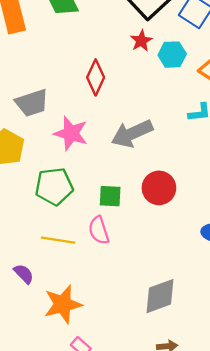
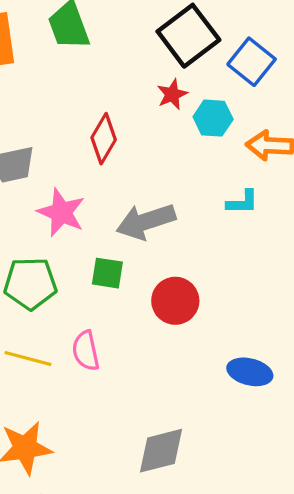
green square: (110, 196) -> (107, 273), moved

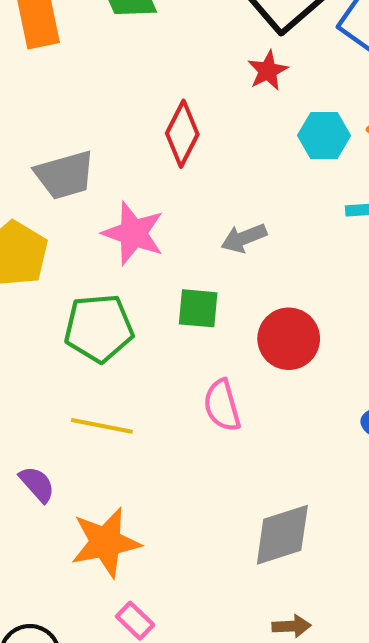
cyan hexagon: (213, 118) -> (324, 136), moved
gray arrow: (146, 221) -> (244, 238), size x0.6
pink semicircle: (86, 351) -> (222, 405), moved

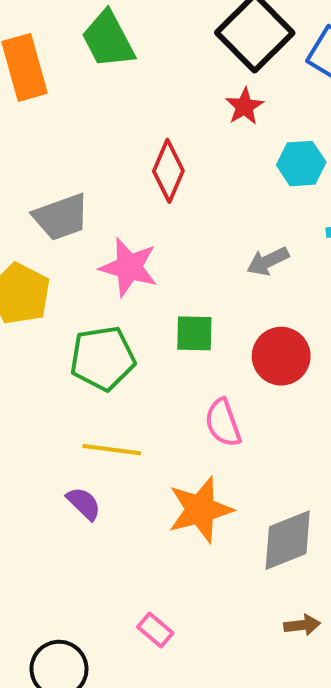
gray arrow: (244, 238) -> (268, 261), moved
purple semicircle: (37, 484) -> (84, 504), moved
orange star: (106, 542) -> (200, 510), moved

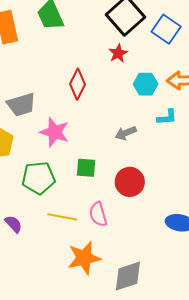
yellow line: (112, 450) -> (62, 217), moved
purple semicircle: (84, 504) -> (13, 224), moved

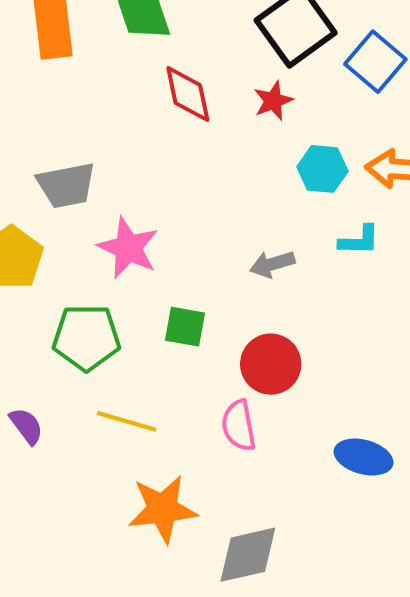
red diamond: (77, 84) -> (188, 94), moved, turned -44
pink semicircle: (98, 214) -> (239, 426), moved

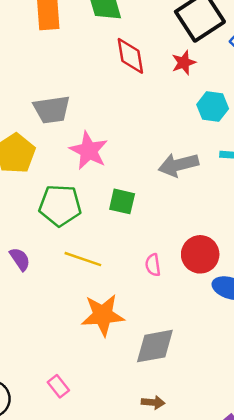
gray arrow: (272, 264) -> (178, 165), size x1.4
red circle: (271, 364) -> (200, 254), moved
pink semicircle: (239, 426) -> (153, 265), size x0.7

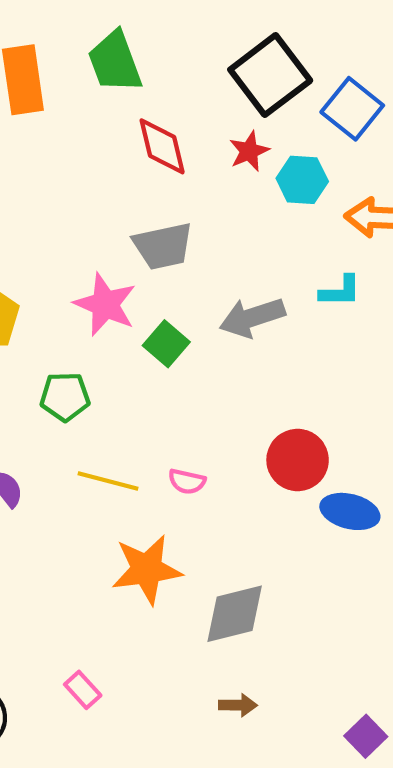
cyan hexagon: (213, 107) -> (302, 180), moved
gray trapezoid: (52, 110) -> (163, 246), moved
green square: (122, 201) -> (166, 344), moved, turned 32
green pentagon: (60, 205) -> (65, 397), size x0.7
pink semicircle: (153, 265) -> (187, 481), moved, turned -65

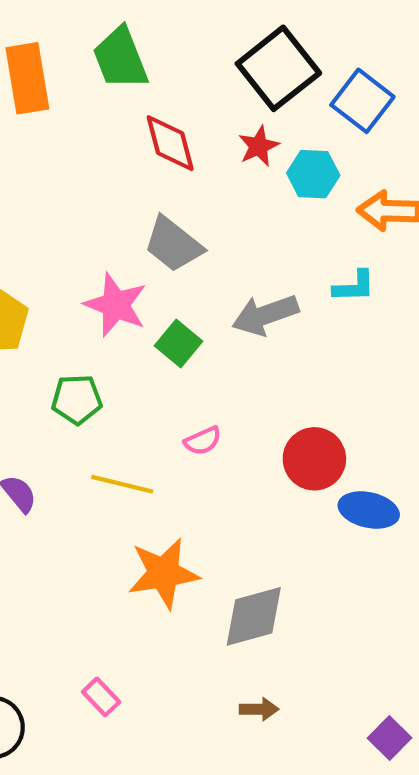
gray trapezoid: (163, 246) -> (173, 244), turned 52
pink semicircle: (187, 481) -> (203, 441), moved, turned -36

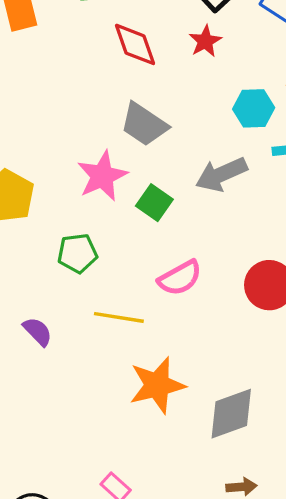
cyan hexagon: (313, 174) -> (254, 108), moved
pink star: (116, 305) -> (102, 176), turned 30
pink semicircle: (203, 441) -> (180, 278), size x1.5

